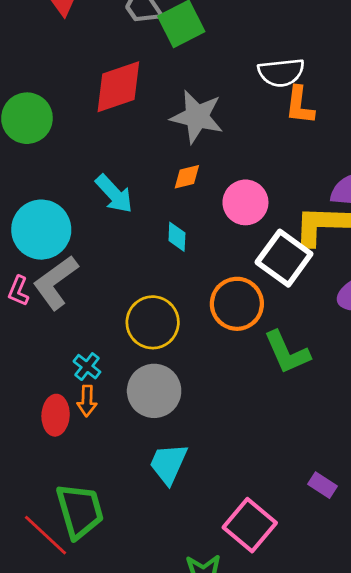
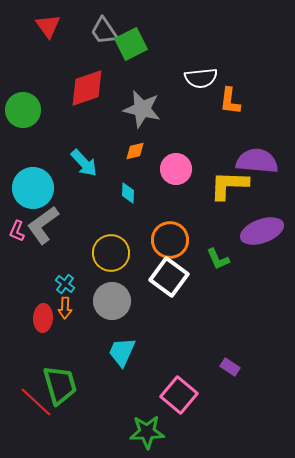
orange L-shape: (300, 105) -> (230, 101), moved
white square: (284, 258) -> (169, 277), moved
green L-shape: (287, 352) -> (218, 259), moved, size x0.7

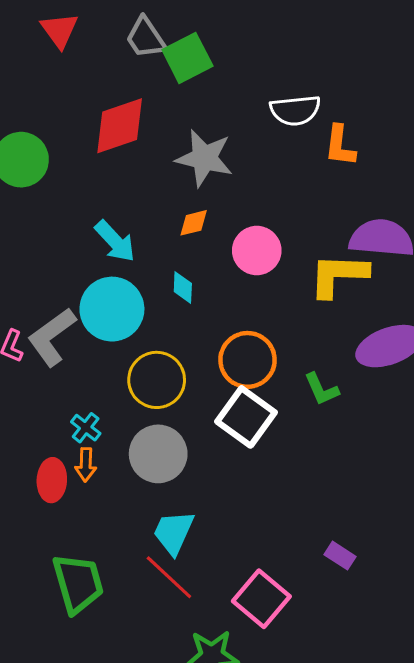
cyan circle: (33, 188) -> (112, 309), moved
red line: (36, 402) -> (169, 577), moved

